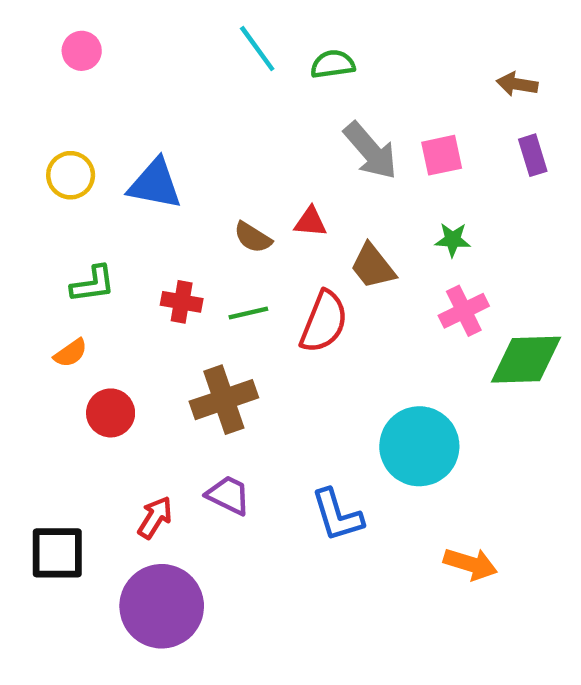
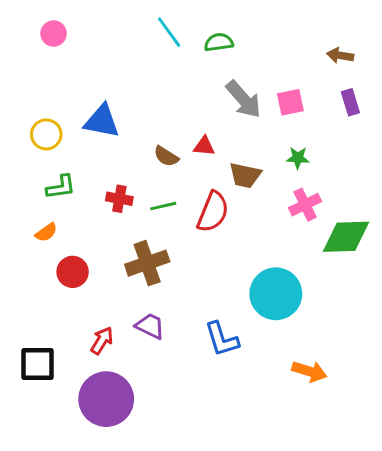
yellow circle: (71, 175) -> (46, 134), moved
brown trapezoid: (373, 266) -> (245, 175), turned -40

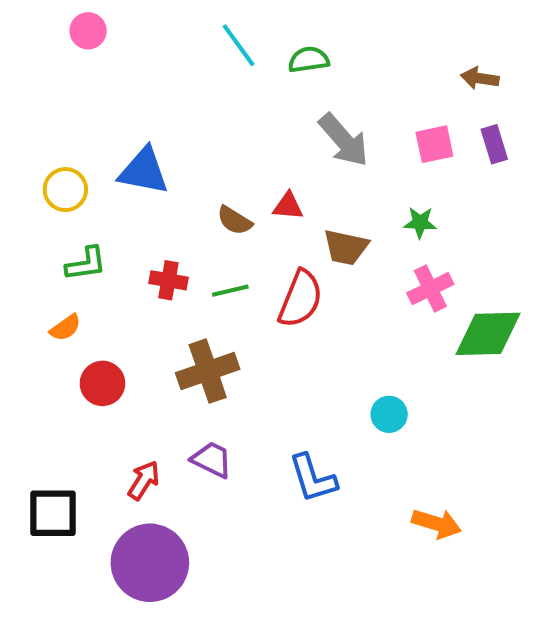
pink circle: (54, 34) -> (88, 31), moved
pink square: (290, 102) -> (434, 144), moved
cyan circle: (276, 294) -> (389, 414), size x0.5

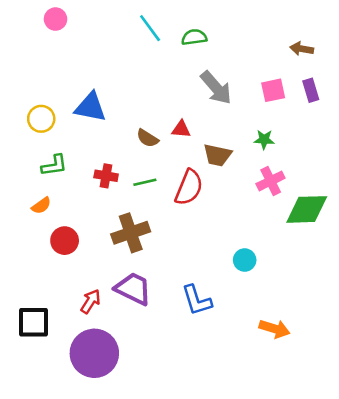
purple trapezoid: (212, 460) -> (133, 289), size x1.4

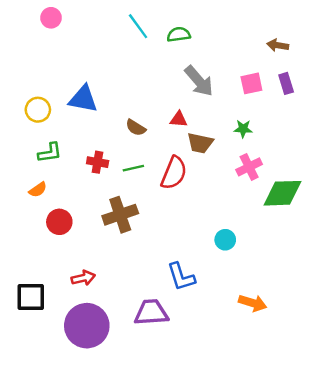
red triangle: (181, 129) -> (179, 119), moved
purple trapezoid: (133, 289) -> (151, 313), moved, turned -30
red arrow: (90, 301) -> (83, 278), turned 45

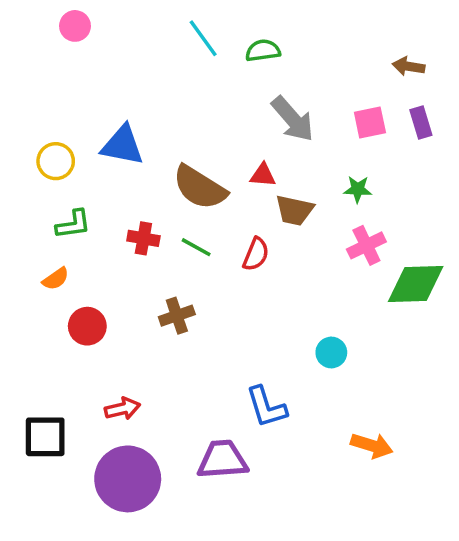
brown semicircle: (136, 128) -> (200, 187), size x1.8
green line: (133, 168) -> (196, 247), turned 42
red semicircle: (174, 173) -> (256, 254), size x0.7
brown cross: (120, 215) -> (177, 316), size x0.7

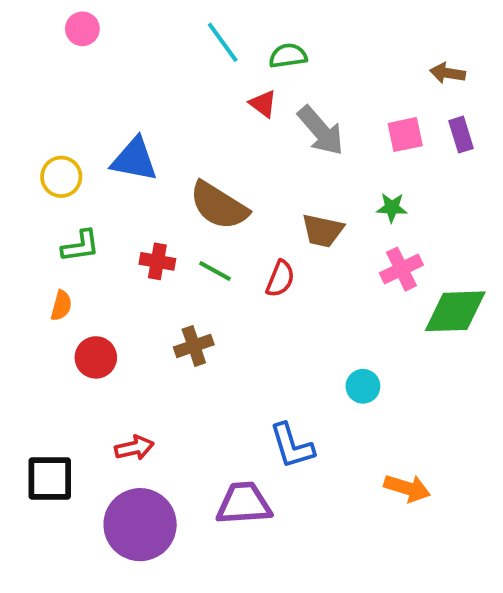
red triangle: (263, 175) -> (263, 104), moved, turned 32
orange semicircle: (56, 279) -> (61, 306), turned -40

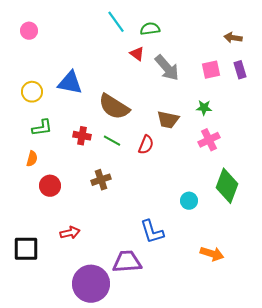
pink circle: (82, 29) -> (29, 31), moved
green diamond: (455, 311) -> (227, 186), moved, turned -68
purple circle: (140, 525) -> (91, 284), moved

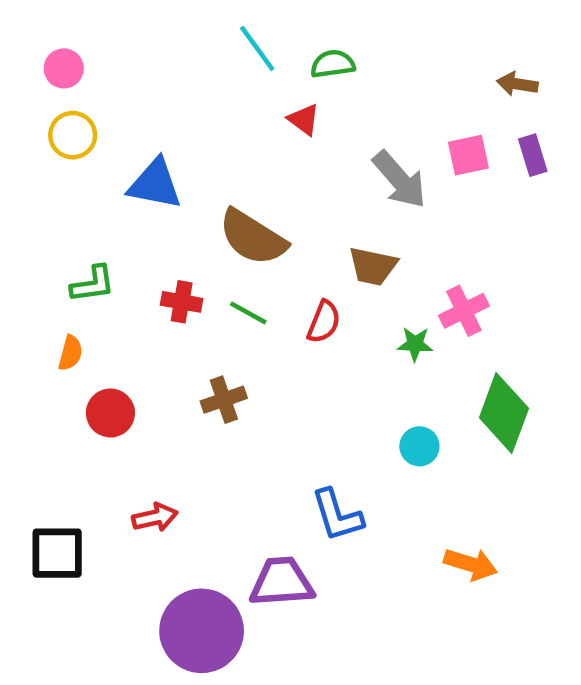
gray arrow: (167, 68) -> (399, 180), moved
yellow circle: (32, 92) -> (73, 135), moved
green star: (204, 108) -> (415, 344), moved

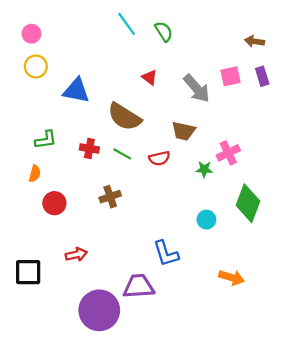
green semicircle: (333, 64) -> (164, 31), turned 65
red triangle: (304, 120) -> (150, 77), moved
red semicircle: (324, 322) -> (159, 158), turned 55

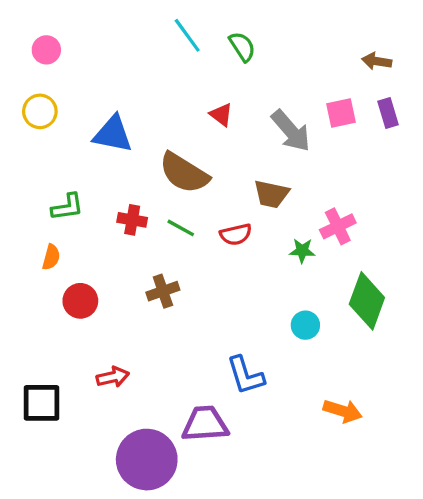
yellow circle: (36, 66) -> (40, 111), moved

